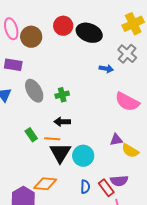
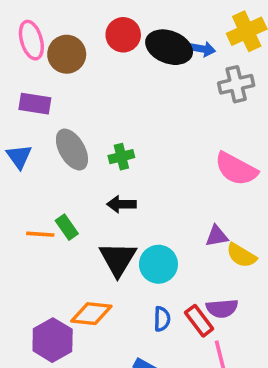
gray cross: (127, 54) -> (236, 84), turned 36
blue arrow: (106, 69) -> (203, 49), moved
orange line: (52, 139) -> (40, 234), moved

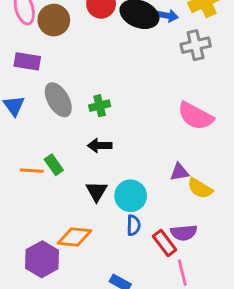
black triangle: (118, 259) -> (97, 191), size x0.7
blue semicircle: (162, 319) -> (134, 225), moved

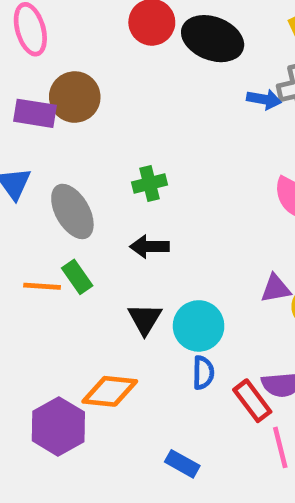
blue arrow: (167, 16) -> (264, 99), moved
brown circle: (54, 20) -> (75, 97), moved
gray ellipse: (58, 100) -> (72, 211), moved

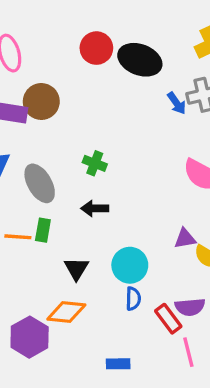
blue arrow: (264, 99) -> (177, 103), turned 45
green cross: (149, 183) -> (95, 163), turned 35
green rectangle: (77, 277) -> (43, 230), turned 45
black triangle: (145, 319) -> (76, 269), moved
blue rectangle: (182, 464) -> (118, 364), turned -30

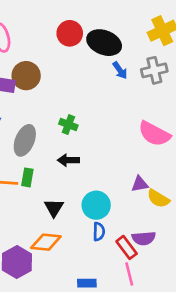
blue arrow: (177, 103) -> (120, 70), moved
gray ellipse: (40, 183) -> (25, 140), turned 52
pink line: (188, 352) -> (129, 274), moved

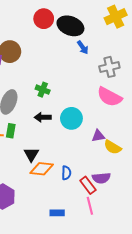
gray cross: (154, 70) -> (109, 67), moved
cyan circle: (96, 205) -> (71, 118), moved
orange diamond: (46, 242) -> (42, 169), moved

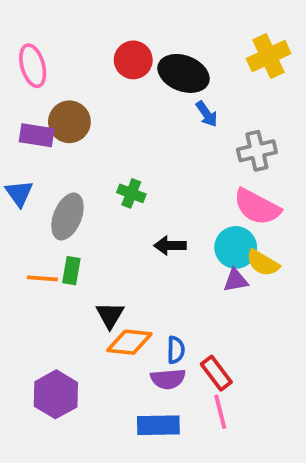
black arrow: (43, 117) -> (170, 246), moved
cyan circle: (71, 118) -> (236, 247), moved
yellow semicircle: (113, 147) -> (263, 263), moved
purple semicircle: (101, 178) -> (168, 379), moved
blue rectangle: (57, 213) -> (158, 425), size x1.5

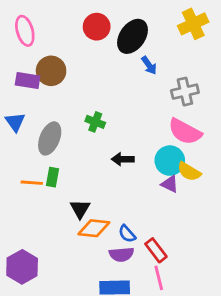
black ellipse: (183, 73) -> (133, 36), turned -76
purple triangle: (236, 280) -> (170, 184), turned 36
blue semicircle: (176, 350) -> (127, 234), turned 138
purple hexagon: (56, 394) -> (22, 267), moved

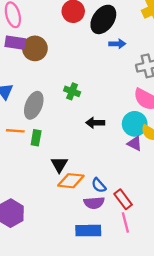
blue arrow: (149, 65) -> (117, 44), turned -56
purple rectangle: (28, 81) -> (15, 43), moved
orange line: (32, 183) -> (15, 131), moved

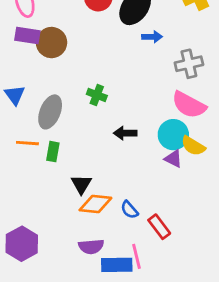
purple semicircle: (94, 203) -> (91, 247), moved
pink line: (125, 222) -> (137, 256), moved

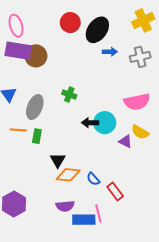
purple rectangle: (27, 35) -> (18, 51), size x1.4
gray cross: (189, 64) -> (140, 57), moved
pink semicircle: (189, 105) -> (137, 102), turned -40
cyan circle: (173, 135) -> (105, 123), moved

